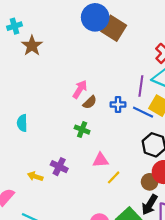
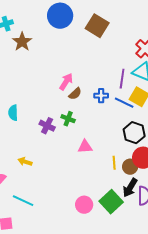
blue circle: (95, 17) -> (60, 16), moved
purple cross: (59, 167) -> (47, 126), moved
yellow line: (114, 177) -> (114, 163), moved, turned -48

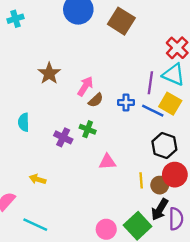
brown star: (22, 42) -> (49, 73), moved

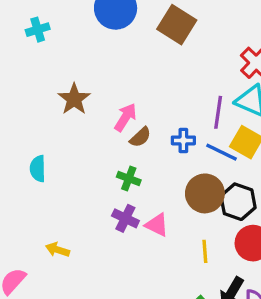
cyan cross: (15, 19) -> (38, 30), moved
purple cross: (63, 137) -> (125, 218), moved
pink triangle: (107, 162) -> (157, 225), turned 30
brown circle: (160, 185) -> (205, 193), moved, size x1.5

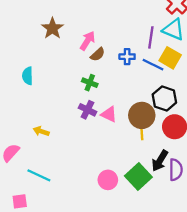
brown circle: (205, 193) -> (142, 115), moved

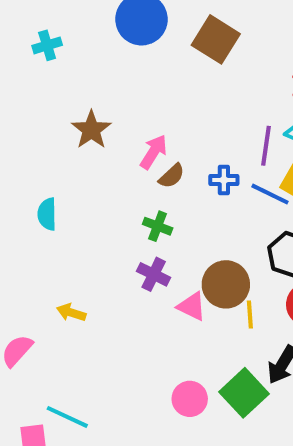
pink triangle: (109, 114) -> (192, 306), moved
brown circle: (142, 115) -> (226, 284), moved
cyan line: (39, 175) -> (67, 417), moved

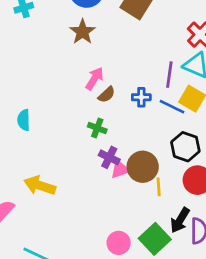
brown star: (91, 130) -> (83, 32), moved
purple cross: (154, 274) -> (109, 157), moved
pink triangle: (192, 306) -> (120, 169), moved, turned -45
yellow arrow: (71, 313) -> (40, 185), size x1.6

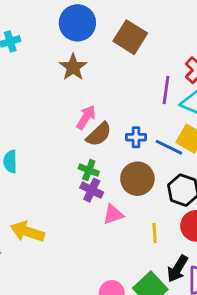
purple line: (169, 75) -> (166, 90), moved
brown semicircle: (107, 95) -> (99, 134), size x1.4
purple cross: (109, 157) -> (92, 190), moved
brown circle: (143, 167) -> (137, 179), moved

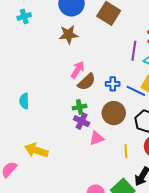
brown star: (73, 67) -> (68, 35), turned 30
green cross: (89, 170) -> (80, 107), turned -32

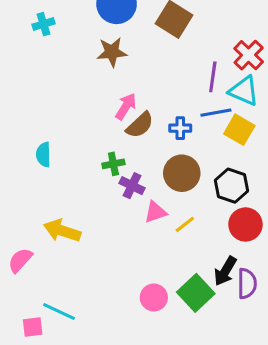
blue line: (136, 91) -> (216, 113), moved, turned -36
green cross: (80, 107) -> (113, 164), moved
yellow line: (126, 151) -> (185, 224), moved, turned 56

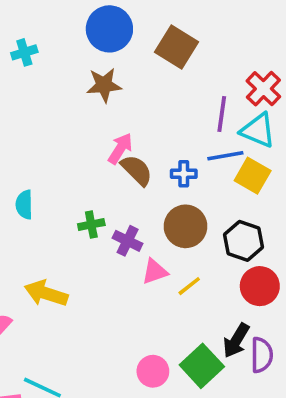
brown semicircle: (140, 125) -> (137, 170), turned -92
green cross: (113, 164) -> (91, 225), moved

